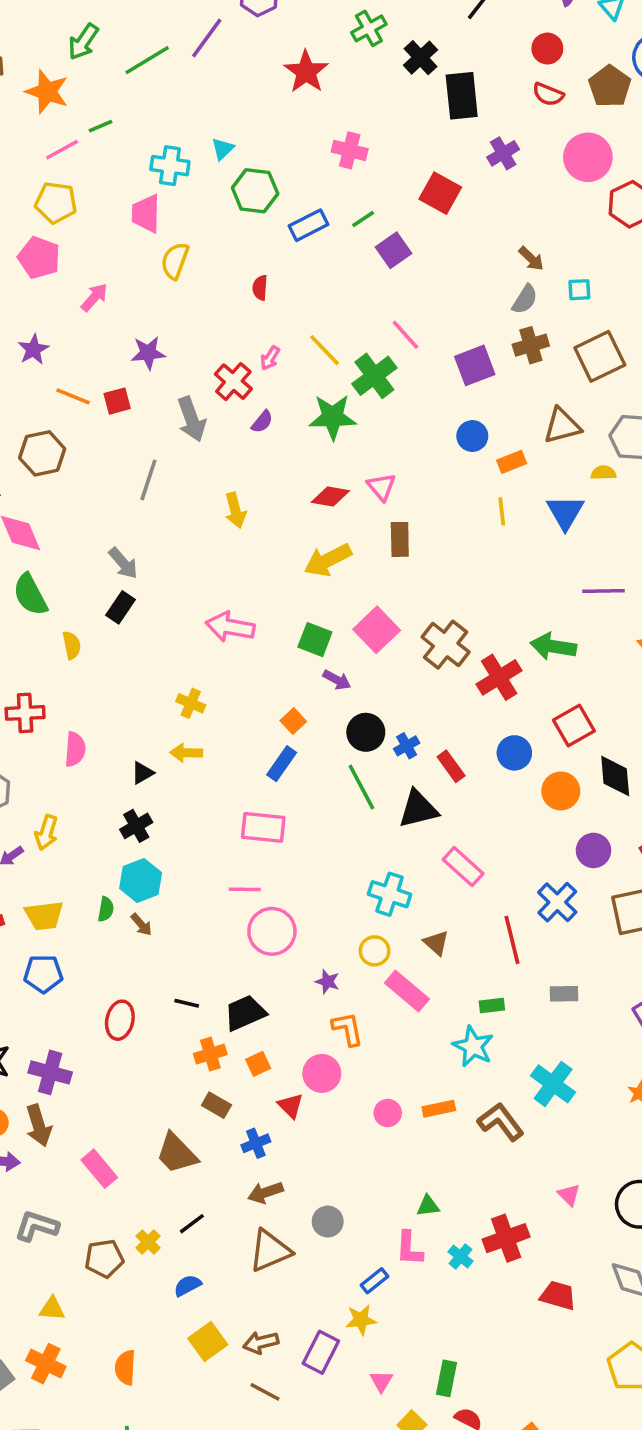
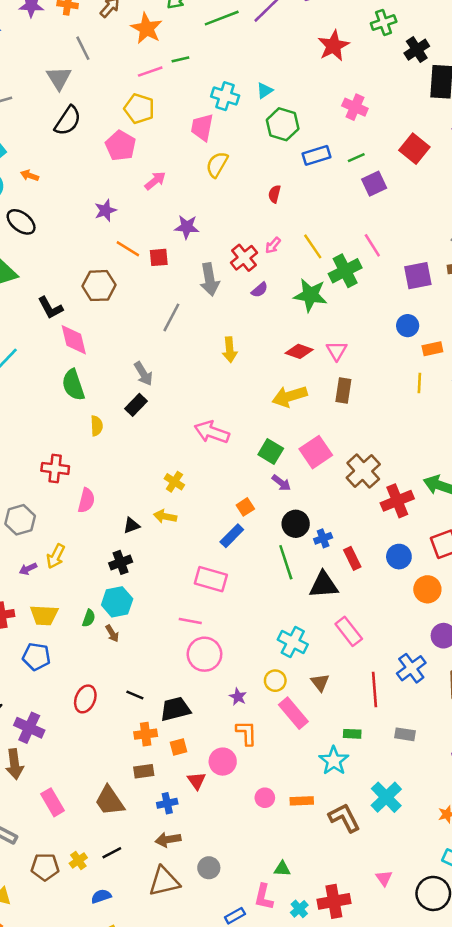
brown rectangle: (216, 1105) -> (144, 771), turned -48

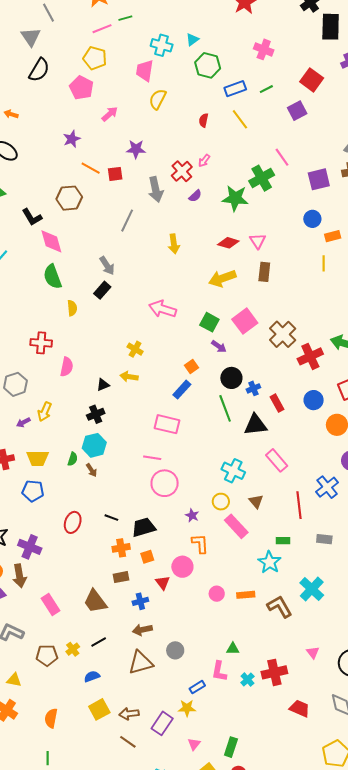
purple square: (374, 184) -> (297, 111), moved
yellow line: (313, 246) -> (240, 119), moved

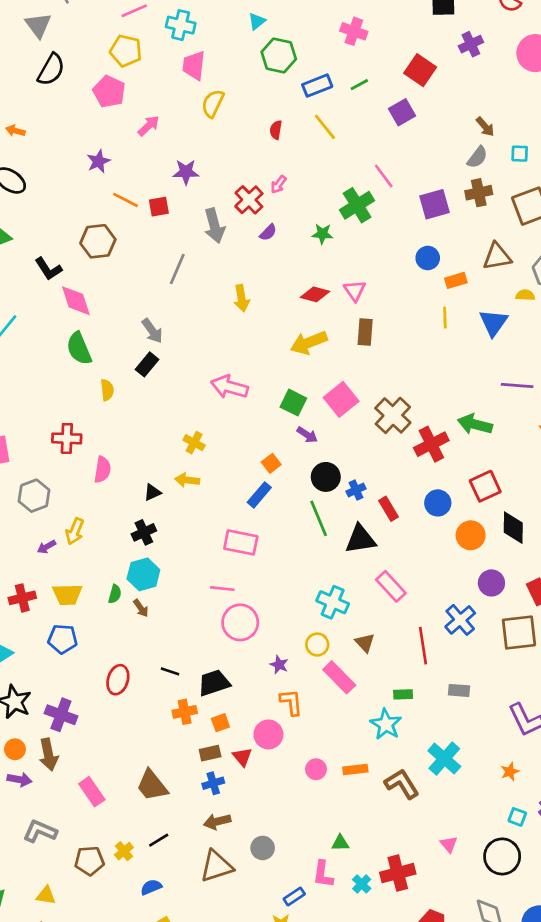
cyan cross: (162, 45) -> (181, 25), moved
green star: (235, 198) -> (322, 234), size x0.6
brown rectangle: (121, 577) -> (210, 753), moved

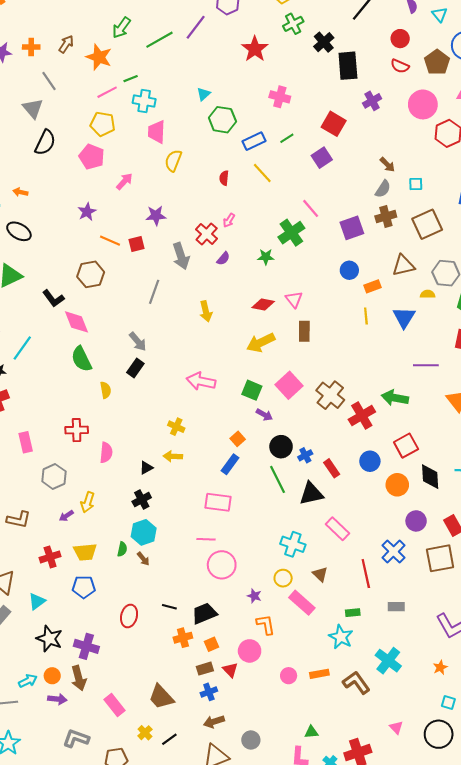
yellow cross: (124, 851) -> (145, 733), moved

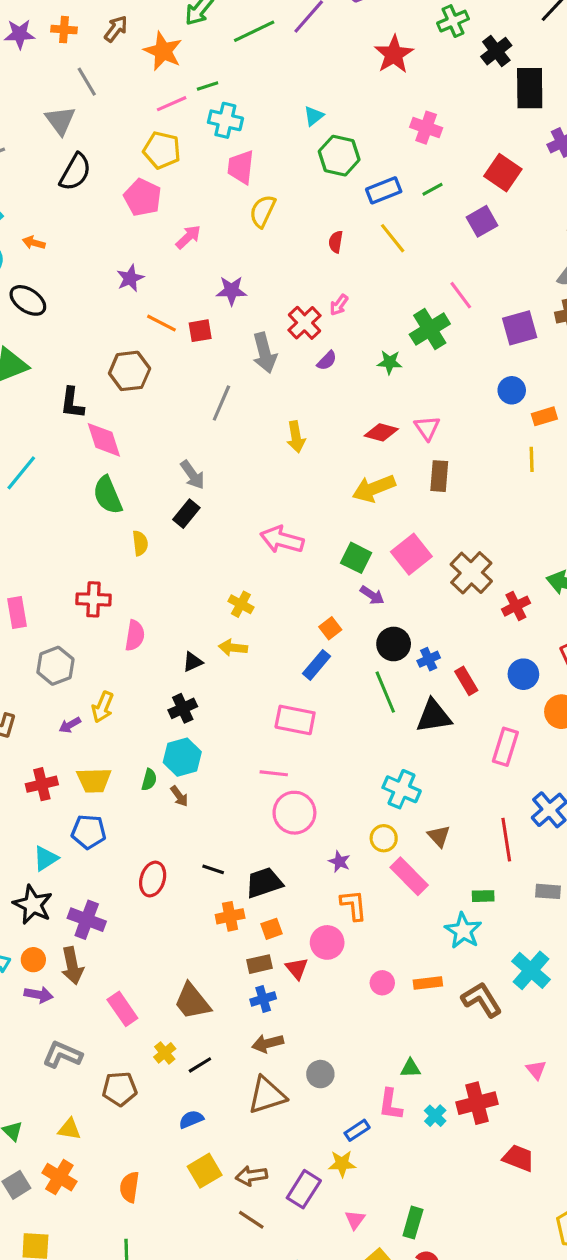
black L-shape: (53, 298) -> (72, 403), turned 40
red cross: (362, 416) -> (516, 606), size x0.7
pink rectangle: (338, 529) -> (505, 747), moved, turned 60
cyan triangle: (37, 601) -> (46, 858), moved

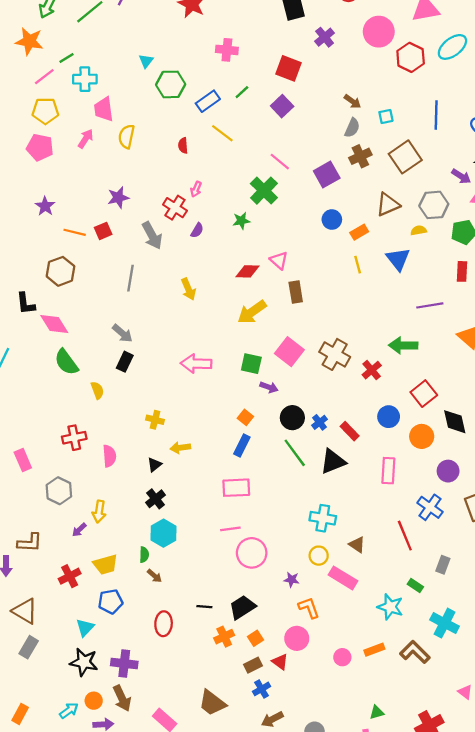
pink arrow: (188, 237) -> (86, 139), moved
yellow cross: (241, 604) -> (155, 420), moved
brown arrow: (179, 796) -> (154, 576), moved
gray rectangle: (548, 891) -> (443, 565), turned -60
green rectangle: (483, 896) -> (415, 585), moved, turned 49

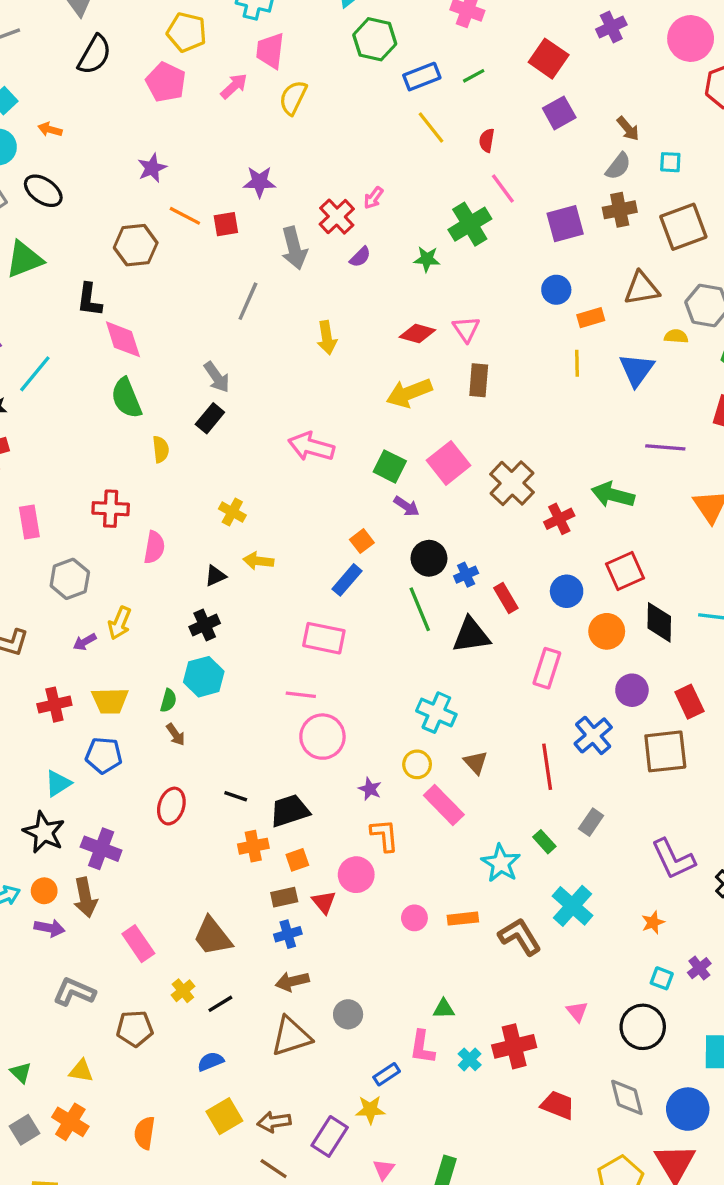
purple square: (282, 106) -> (559, 113), moved
red semicircle: (183, 145) -> (487, 140), moved
brown hexagon: (60, 271) -> (136, 245), moved

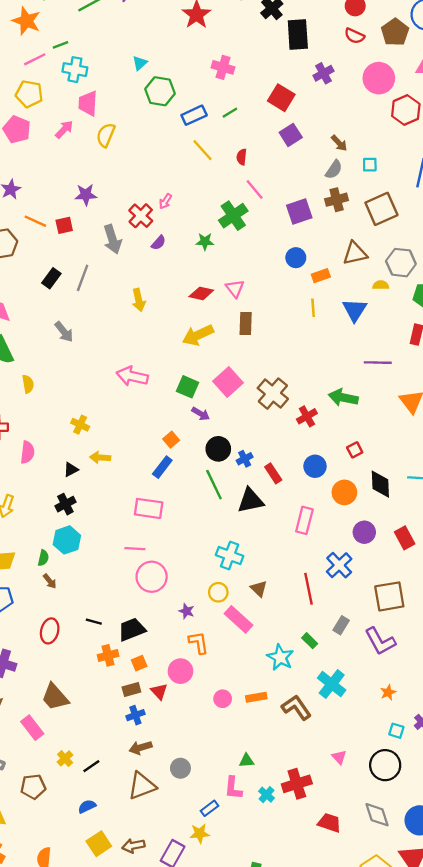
black rectangle: (210, 418) -> (51, 278), moved
red square: (625, 571) -> (355, 450), size x0.6
brown square: (665, 751) -> (389, 596), moved
purple L-shape: (673, 859) -> (380, 641), moved
brown trapezoid: (212, 936) -> (55, 697), moved

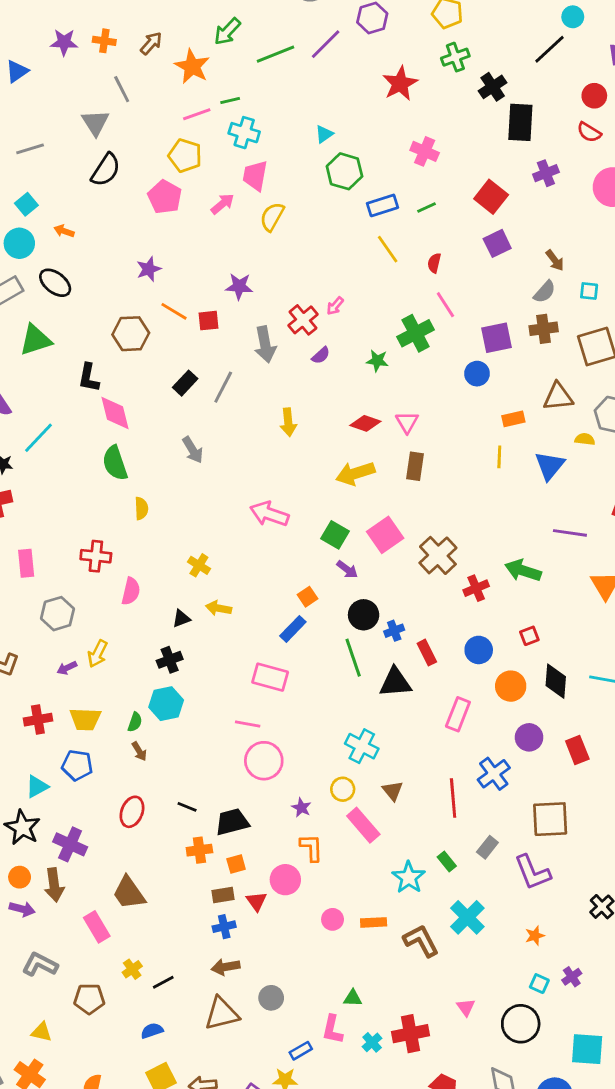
blue circle: (296, 258) -> (477, 374), moved

